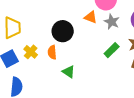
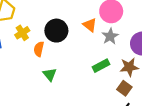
yellow cross: (31, 52) -> (22, 33), moved

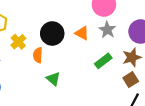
orange triangle: (90, 25) -> (82, 33), moved
brown square: (124, 88) -> (131, 80), turned 32

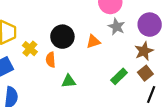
orange triangle: (82, 33) -> (93, 42), moved, turned -40
green rectangle: (103, 61) -> (119, 76), moved
green triangle: (53, 79) -> (69, 81), turned -40

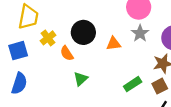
orange semicircle: (51, 60) -> (67, 53), turned -40
green triangle: (69, 81) -> (81, 79), turned -48

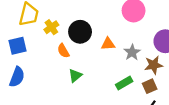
gray star: (140, 33) -> (132, 52), moved
yellow cross: (48, 38) -> (51, 27), moved

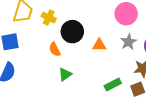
yellow cross: (51, 27) -> (49, 18), moved, turned -32
gray star: (132, 52) -> (129, 42), moved

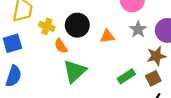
yellow cross: (49, 18) -> (47, 26), moved
green triangle: (65, 74) -> (75, 71), size x1.6

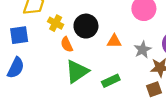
gray star: (138, 29) -> (143, 50), moved
green rectangle: (126, 76) -> (111, 81), moved

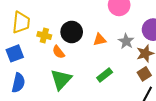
green triangle: (77, 71) -> (61, 79), moved

